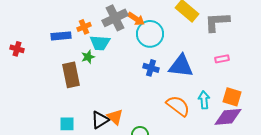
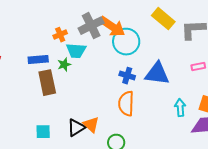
orange arrow: (136, 19) -> (112, 27), size x1.5
blue rectangle: (61, 36) -> (38, 60), moved
orange semicircle: (178, 106) -> (126, 104), moved, turned -125

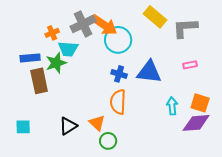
green star: (64, 65) -> (56, 63), size x1.5
orange triangle: (91, 125) -> (97, 123), moved
cyan square: (43, 132) -> (23, 127), moved

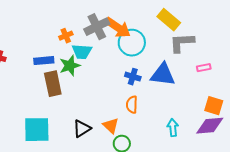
gray L-shape: (185, 28) -> (182, 43), moved
orange semicircle: (118, 102) -> (132, 105), size x0.7
cyan arrow: (172, 106) -> (173, 128), moved
cyan square: (23, 127) -> (37, 130), size x1.8

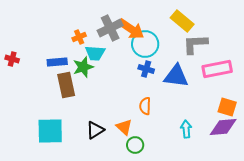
pink rectangle: (204, 68) -> (217, 69), size x2.0
blue cross: (133, 77) -> (146, 69), moved

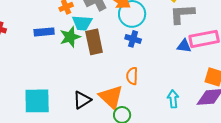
blue triangle: (176, 76) -> (184, 46), moved, size x0.6
brown rectangle: (66, 85) -> (94, 42), moved
orange triangle: (124, 127) -> (111, 97), size x1.5

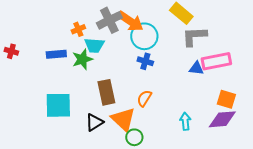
brown rectangle: (94, 42) -> (106, 92), moved
orange semicircle: (132, 76) -> (144, 98), turned 30
cyan square: (37, 101) -> (58, 105), moved

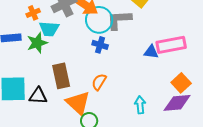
gray L-shape: (194, 36) -> (119, 20), moved
orange square: (226, 99) -> (181, 83), turned 30
black triangle: (94, 122) -> (38, 96), moved, turned 36

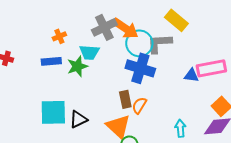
orange cross: (33, 13) -> (59, 36), moved
blue cross: (100, 45) -> (140, 68), size x1.8
brown rectangle: (61, 76) -> (125, 99), moved, size x0.7
black triangle: (38, 96) -> (78, 119), turned -30

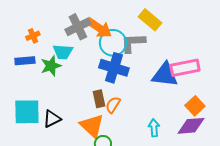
blue triangle: (191, 75) -> (165, 75), size x1.8

